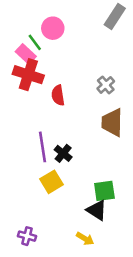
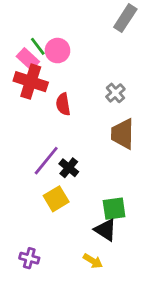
pink circle: (53, 28) -> (58, 51), moved
purple line: (42, 147) -> (46, 161), turned 48

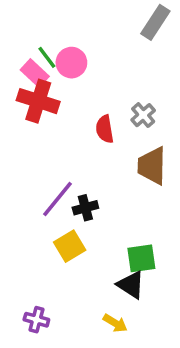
red semicircle: (63, 104) -> (105, 129), moved
black cross: (69, 168) -> (85, 208), turned 36

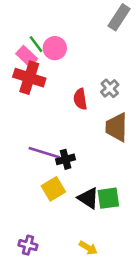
purple line: (57, 199) -> (44, 153), turned 68
black triangle: (131, 285) -> (88, 198), moved

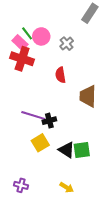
gray cross: (110, 88) -> (67, 44), moved

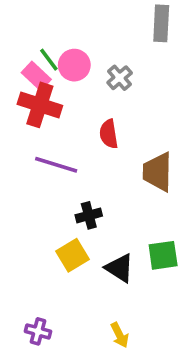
gray rectangle: (90, 13) -> (161, 23), turned -30
purple line: (33, 115) -> (56, 165), moved
green square: (82, 150) -> (163, 255), moved
yellow arrow: (67, 187) -> (120, 335), turned 32

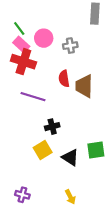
green line: (49, 60) -> (19, 29), moved
gray cross: (120, 78) -> (70, 46), turned 32
brown trapezoid: (158, 172) -> (84, 86), moved

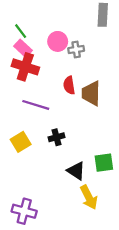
pink circle: (44, 38) -> (58, 41), moved
yellow square: (43, 150) -> (21, 142), moved
purple cross: (22, 195) -> (24, 211), size x1.5
yellow arrow: (70, 197) -> (89, 197), moved, size x1.5

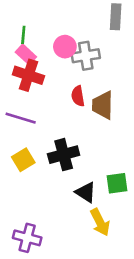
green line: (21, 31) -> (23, 35), turned 42
gray cross: (76, 50) -> (86, 56), size x1.5
purple line: (36, 105) -> (21, 118), moved
black cross: (56, 137) -> (64, 155), size x1.6

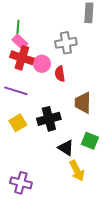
pink circle: (65, 47) -> (42, 64), moved
brown trapezoid: (103, 105) -> (83, 103), moved
green square: (117, 183) -> (90, 141), turned 30

